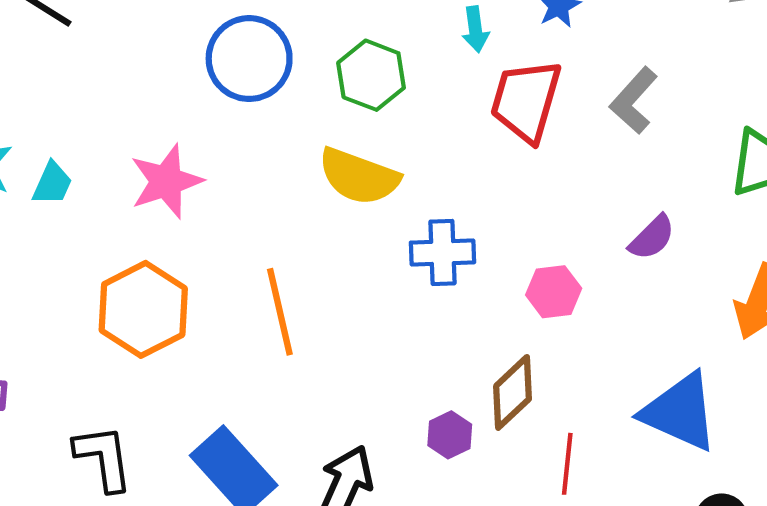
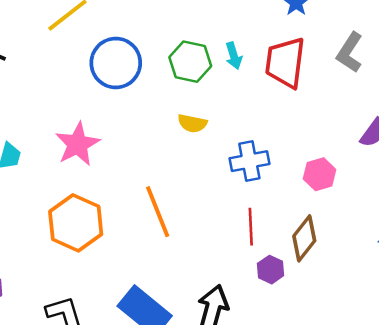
cyan arrow: (475, 29) -> (234, 56), moved
yellow semicircle: (359, 176) -> (192, 123), size x0.6
red line: (567, 464) -> (251, 227), moved

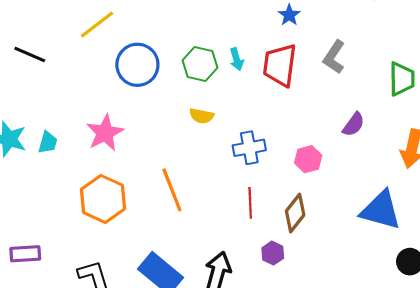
purple hexagon: (271, 270) -> (273, 253), moved

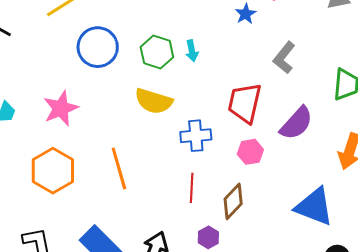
red trapezoid: (280, 65) -> (245, 103), moved
yellow semicircle: (202, 116) -> (154, 101), size x1.6
purple semicircle: (354, 125) -> (296, 123), size x1.5

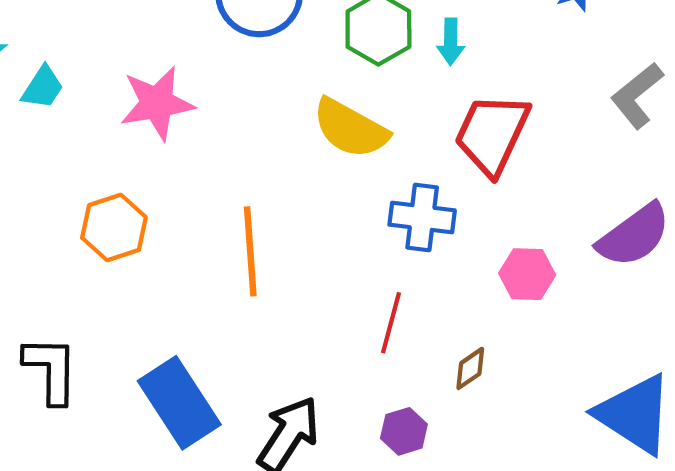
red trapezoid: (245, 103) -> (492, 134), moved
orange hexagon: (53, 171) -> (114, 228), size x0.7
brown diamond: (233, 201) -> (470, 368), size x0.6

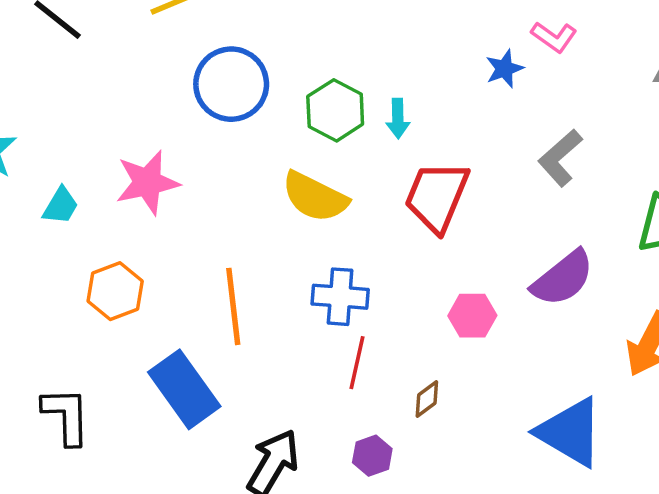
cyan trapezoid: (43, 87) -> (61, 206), moved
blue cross: (422, 218) -> (340, 297), moved
blue rectangle: (179, 403) -> (184, 389), moved

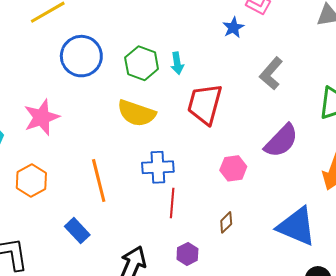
blue rectangle: (184, 389) -> (77, 231), size x0.6
brown diamond: (427, 399) -> (226, 222), moved

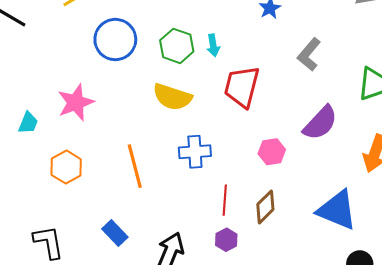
red line: (172, 203) -> (225, 200), moved
brown diamond: (226, 222) -> (265, 207), size x1.5
blue rectangle: (77, 231) -> (115, 233), moved

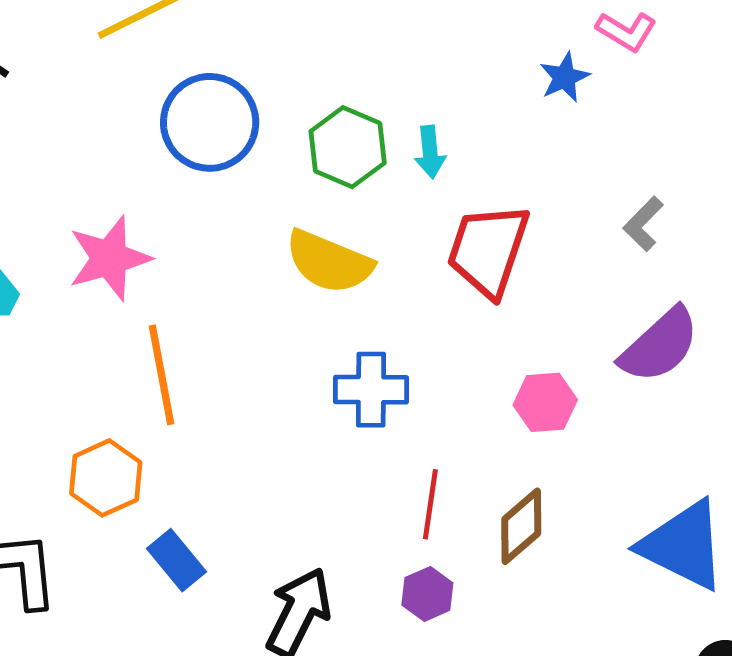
gray L-shape: (309, 54) -> (643, 224), moved, size x0.7
orange line: (135, 166) -> (162, 375), moved
orange hexagon: (66, 167) -> (106, 478), moved

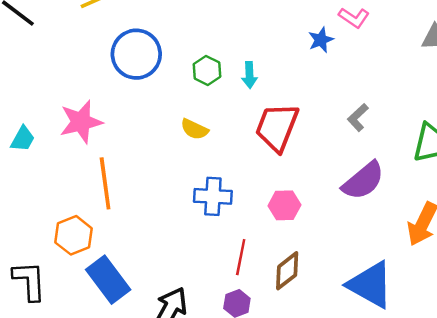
green hexagon: (348, 147) -> (207, 70), size x0.7
yellow semicircle: (329, 262) -> (194, 129), size x0.6
pink hexagon: (545, 402) -> (284, 205), moved
blue rectangle: (177, 560) -> (108, 280), size x1.5

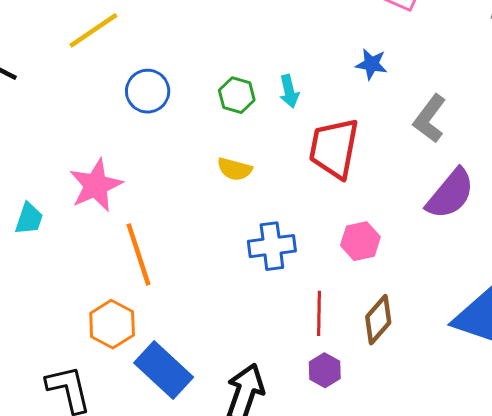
blue star: (321, 40) -> (372, 64), moved, turned -30
blue circle: (136, 54) -> (148, 91), size x0.7
gray L-shape: (358, 118) -> (430, 119), size x1.4

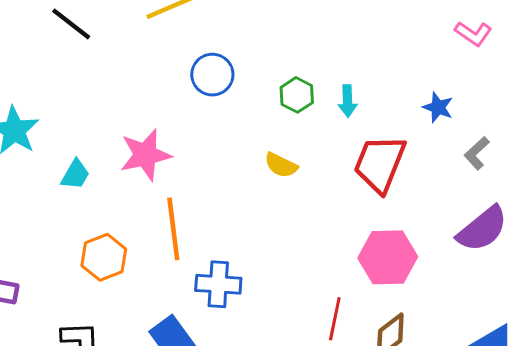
blue star: (372, 64) -> (438, 107), moved
gray L-shape: (430, 119) -> (477, 153), size x0.7
pink hexagon: (360, 241) -> (388, 257), size x1.5
blue cross: (272, 246) -> (218, 284), moved
orange hexagon: (112, 324) -> (104, 257), moved

